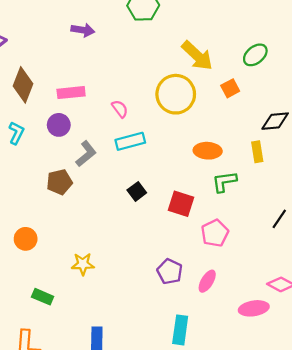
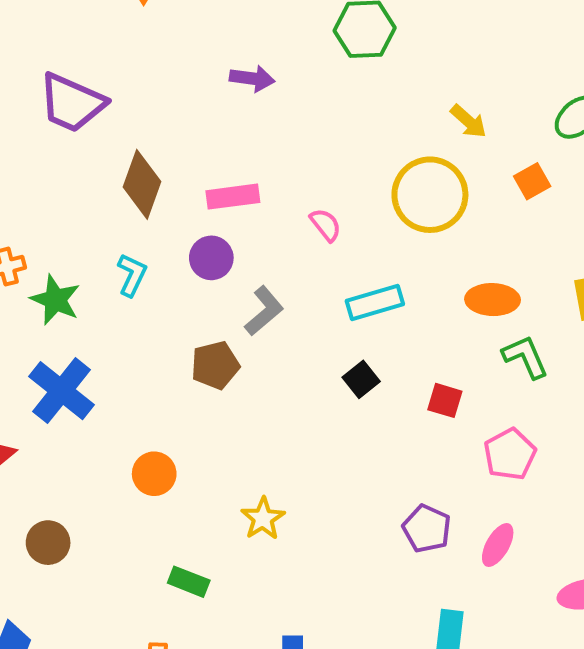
yellow arrow: (197, 56) -> (468, 121), size x0.6
cyan rectangle: (130, 141) -> (375, 303), moved
green L-shape: (224, 182) -> (525, 357), turned 76
red square: (181, 204) -> (445, 400), size x0.7
yellow star: (83, 264) -> (263, 518), turned -30

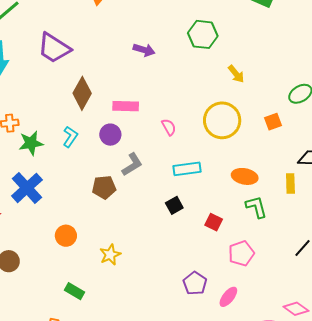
yellow arrow: (468, 121) -> (236, 74), moved
green star: (55, 300) -> (31, 143), turned 30
yellow star: (263, 518) -> (110, 255), moved

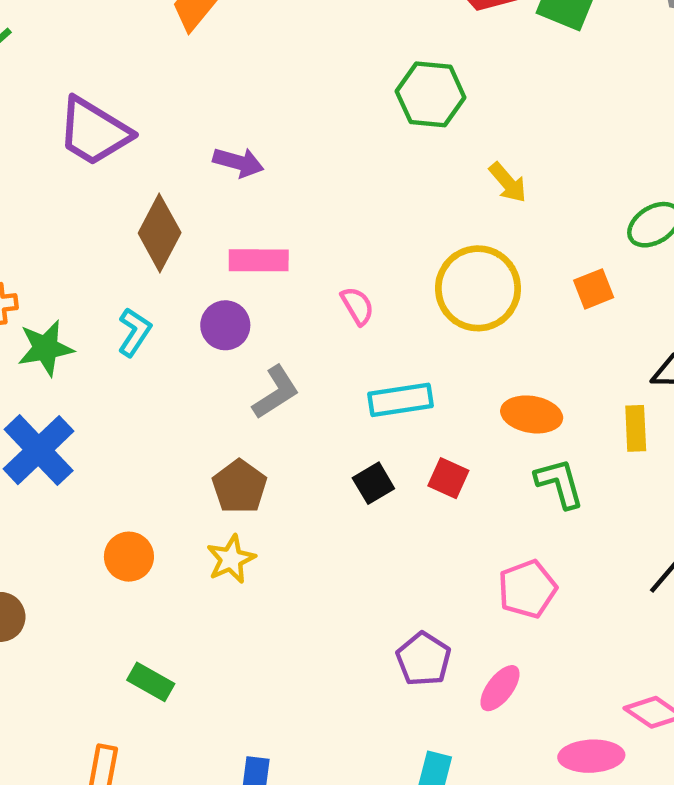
purple arrow: (144, 50) -> (238, 162), moved
brown pentagon: (104, 187) -> (240, 487), moved, turned -30
red square: (214, 222) -> (448, 478), moved
yellow star: (110, 255) -> (231, 559), moved

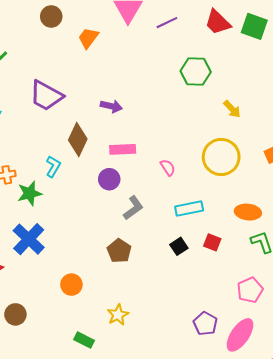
cyan L-shape: (134, 332) -> (53, 166), moved
yellow star: (231, 559) -> (118, 315), moved
pink ellipse: (500, 688) -> (240, 335), size x1.6

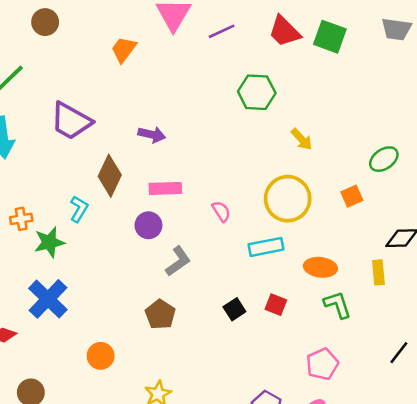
brown circle: (51, 16) -> (45, 22), moved
cyan rectangle: (189, 209) -> (266, 247), moved

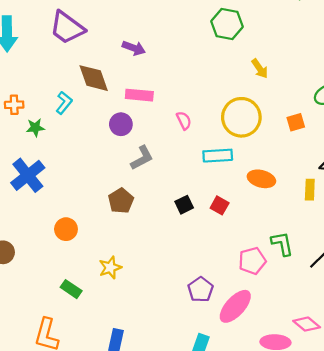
brown diamond: (110, 176) -> (94, 78), turned -52
green star: (49, 242) -> (35, 128), size x0.7
green L-shape: (338, 305) -> (282, 244), moved

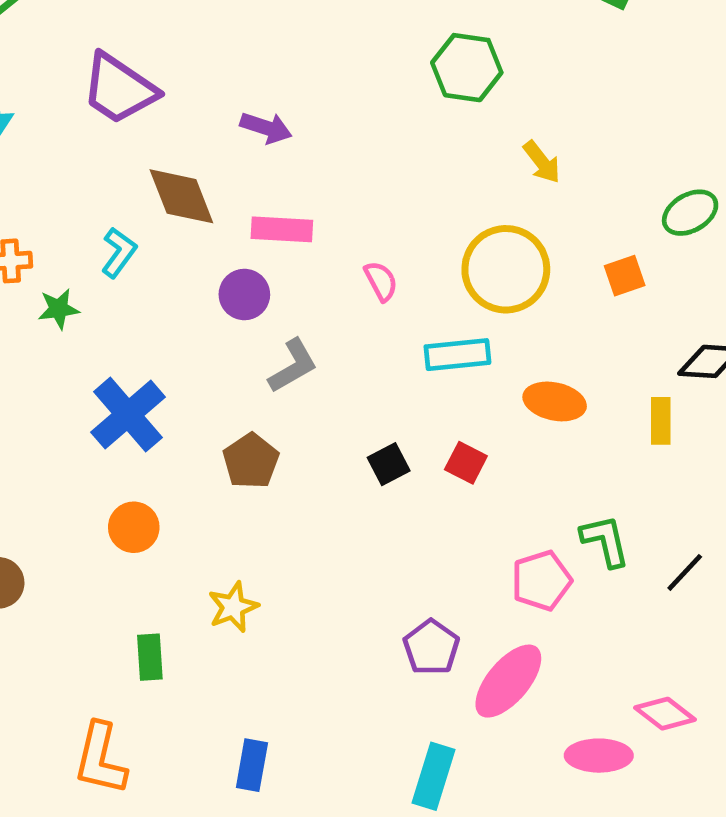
blue cross: (28, 175) -> (128, 415), moved
green rectangle: (71, 289) -> (150, 657), turned 54

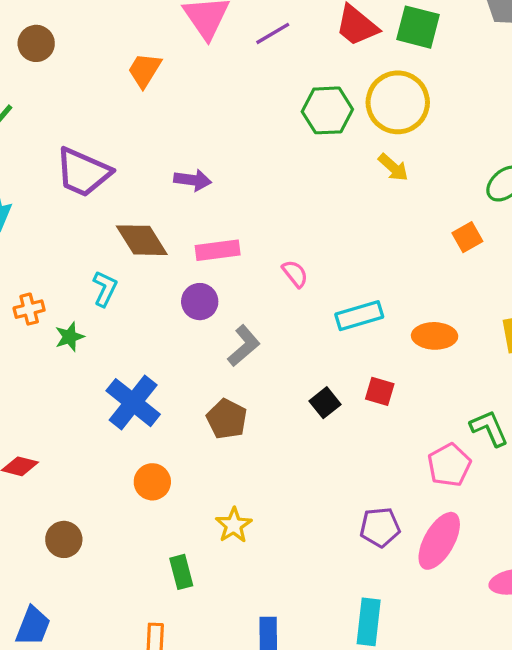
yellow circle: (506, 269) -> (398, 102), moved
purple pentagon: (431, 647) -> (380, 527), turned -30
cyan rectangle: (434, 776) -> (369, 622), moved

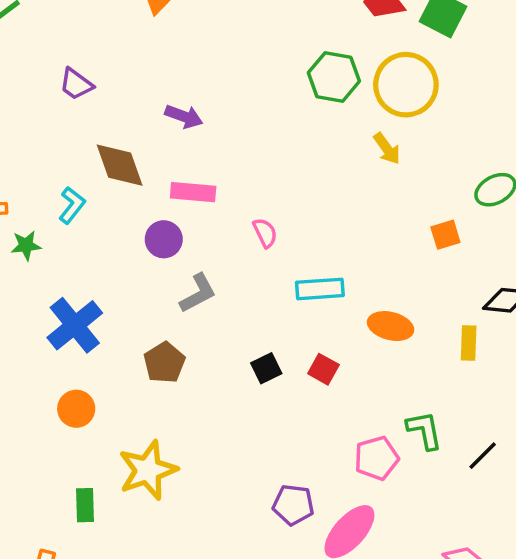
purple trapezoid: (83, 172) -> (76, 84), size x0.6
yellow star: (234, 525) -> (148, 470), size x1.6

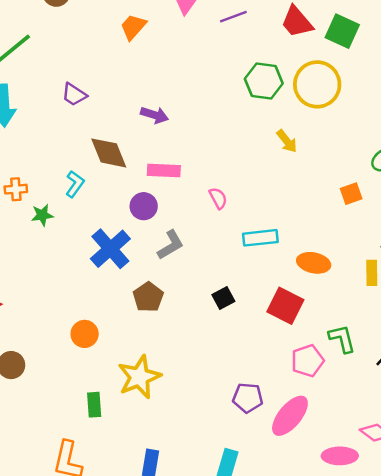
yellow arrow: (387, 149) -> (287, 141), moved
blue cross: (75, 325) -> (110, 249), moved
red square: (323, 369) -> (285, 306), moved, size x1.6

